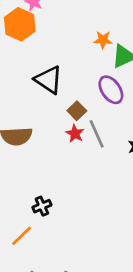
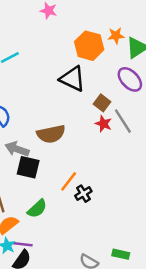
orange hexagon: (20, 24) -> (89, 46), moved
orange line: (22, 236) -> (69, 181), moved

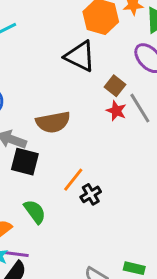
green semicircle: (37, 209) -> (35, 212), turned -85

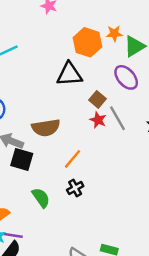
black triangle: (80, 56) -> (69, 74), turned -32
orange line: (73, 180) -> (73, 159), moved
green semicircle: (35, 212) -> (41, 198), moved

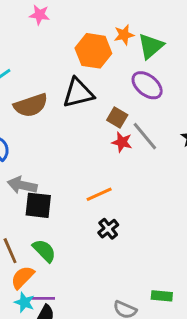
brown semicircle: (46, 128) -> (31, 105), moved
orange line: (73, 159) -> (99, 194), turned 35
green semicircle: (41, 198) -> (44, 251), moved

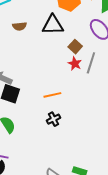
brown semicircle: (31, 105) -> (20, 26), size x0.6
gray line: (145, 136) -> (91, 63), turned 45

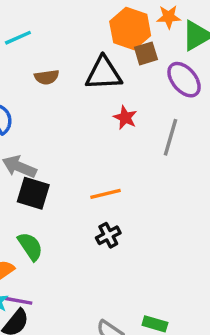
brown square: (75, 47) -> (146, 53), moved, turned 32
red star: (75, 64) -> (125, 118), moved

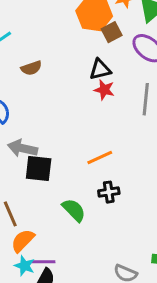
black triangle: (104, 73) -> (100, 69), moved, size x0.7
black cross: (108, 235) -> (109, 192), turned 30
green semicircle: (30, 246) -> (74, 210), moved

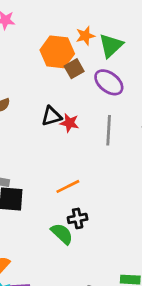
black triangle: (100, 69) -> (51, 116), moved
green semicircle: (74, 210) -> (62, 234), moved

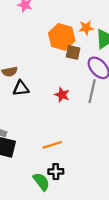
brown square: (74, 69) -> (73, 52), turned 32
black triangle: (51, 116) -> (21, 88), moved
gray line: (109, 130) -> (92, 91), moved

